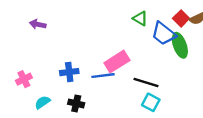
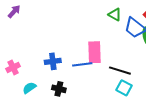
purple arrow: (38, 24) -> (14, 12), moved, turned 120
pink rectangle: (117, 62) -> (94, 52), turned -60

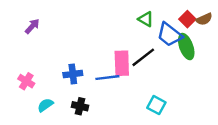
purple arrow: (14, 12) -> (32, 26), moved
pink cross: (13, 67) -> (26, 81), turned -32
black line: (120, 71) -> (143, 57), moved, turned -55

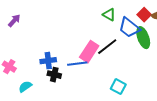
pink rectangle: (122, 63) -> (89, 52), turned 35
black cross: (80, 106) -> (54, 75), moved

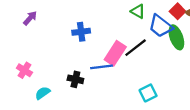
blue cross: (48, 61) -> (81, 32), moved
cyan square: (118, 87) -> (148, 93), turned 35

